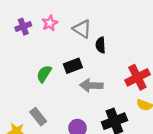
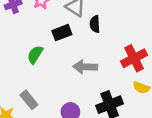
black rectangle: (73, 66) -> (62, 33), moved

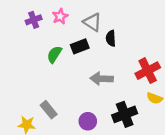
green semicircle: (35, 55) -> (54, 54), moved

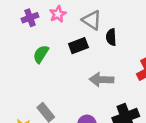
green semicircle: (54, 54) -> (41, 54), moved

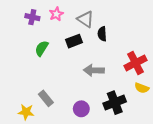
purple cross: (30, 18) -> (32, 17), turned 32

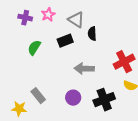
purple circle: (81, 109) -> (73, 98), moved

